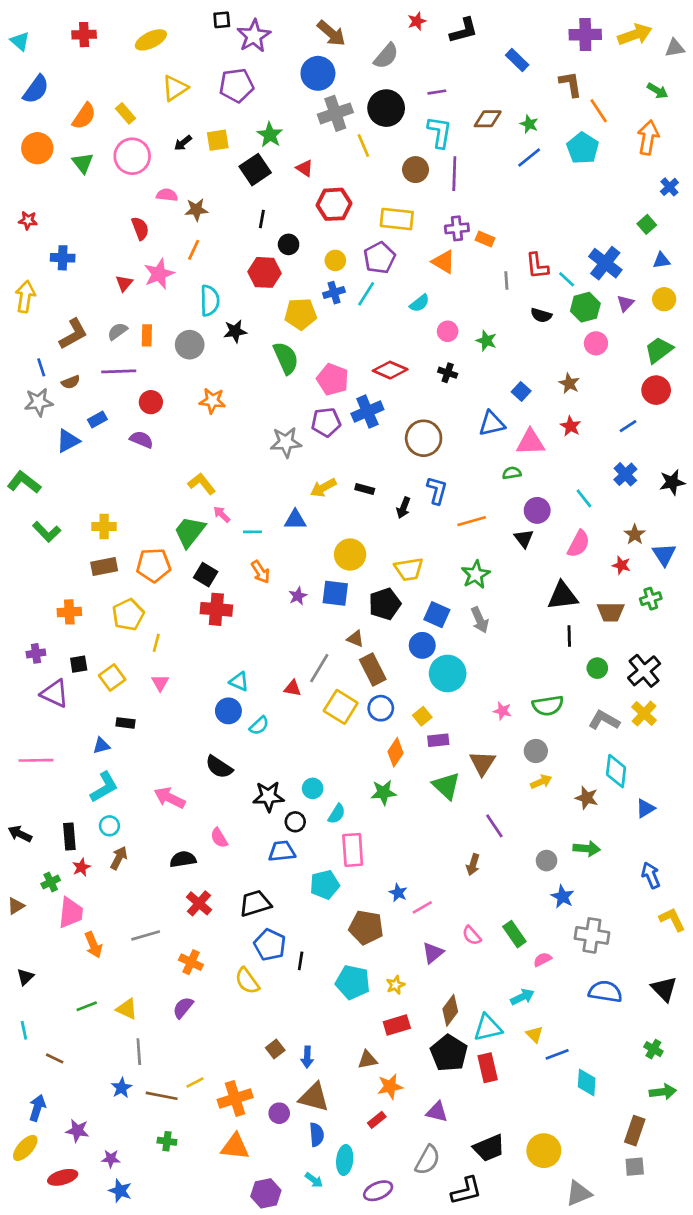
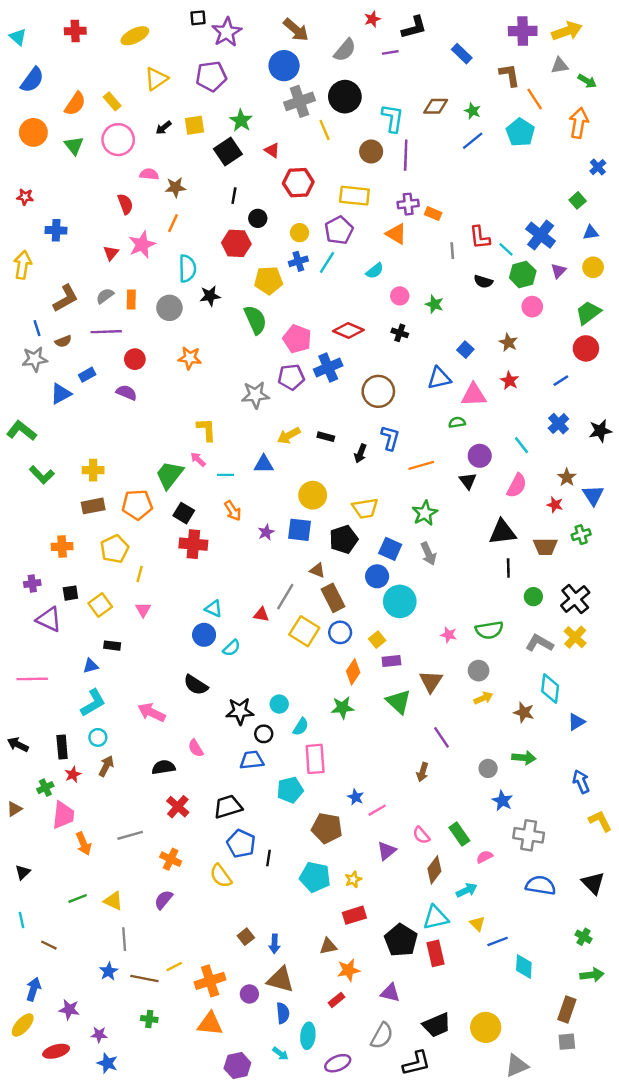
gray triangle: (675, 48) -> (560, 66), moved
purple line: (437, 92) -> (390, 52), moved
yellow L-shape: (202, 484) -> (206, 430), moved, turned 35
brown diamond: (450, 1010) -> (434, 870), moved

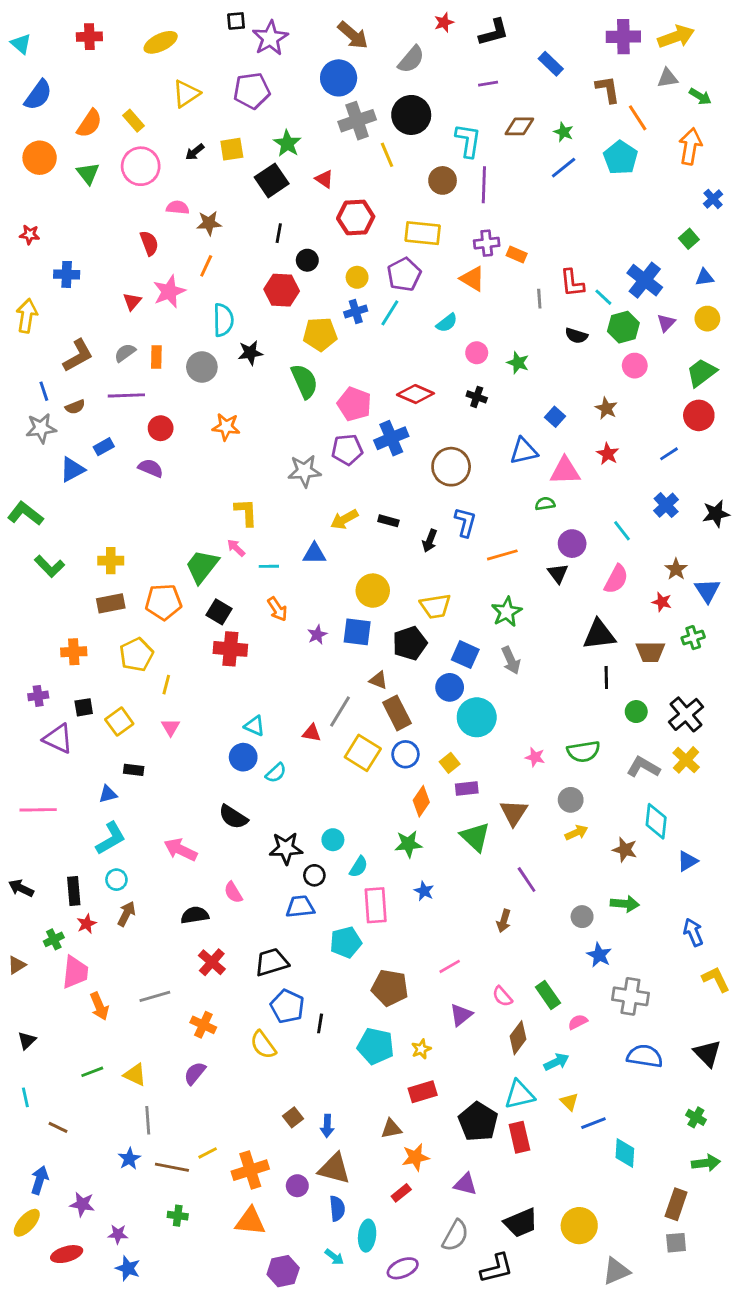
purple line: (390, 52) -> (488, 84), moved
blue star: (356, 797) -> (424, 891), moved

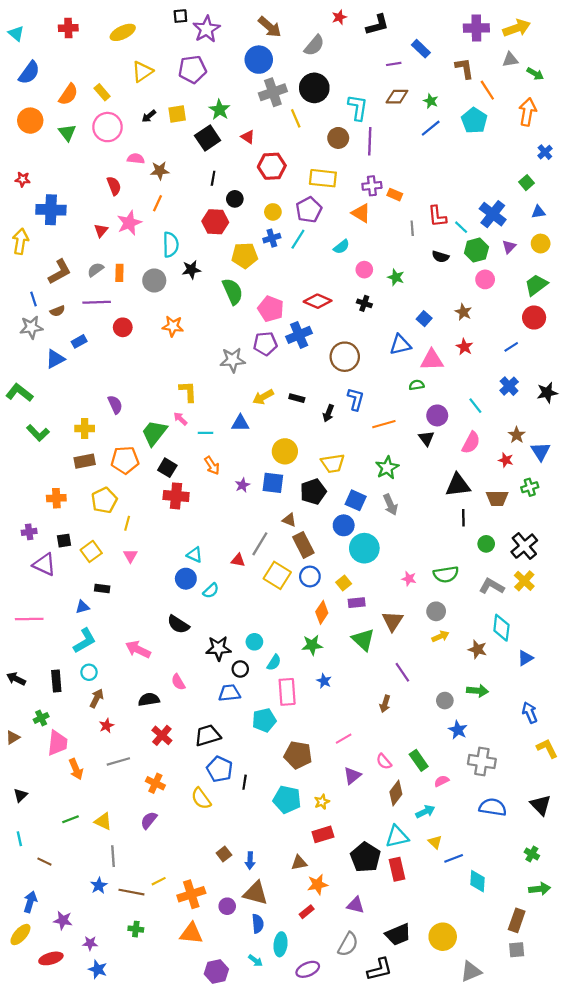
purple line: (488, 84) -> (394, 64), moved
blue cross: (67, 274) -> (51, 210), size x1.5
purple semicircle: (151, 468) -> (115, 405), moved, turned 42
red star: (87, 924) -> (106, 726), moved

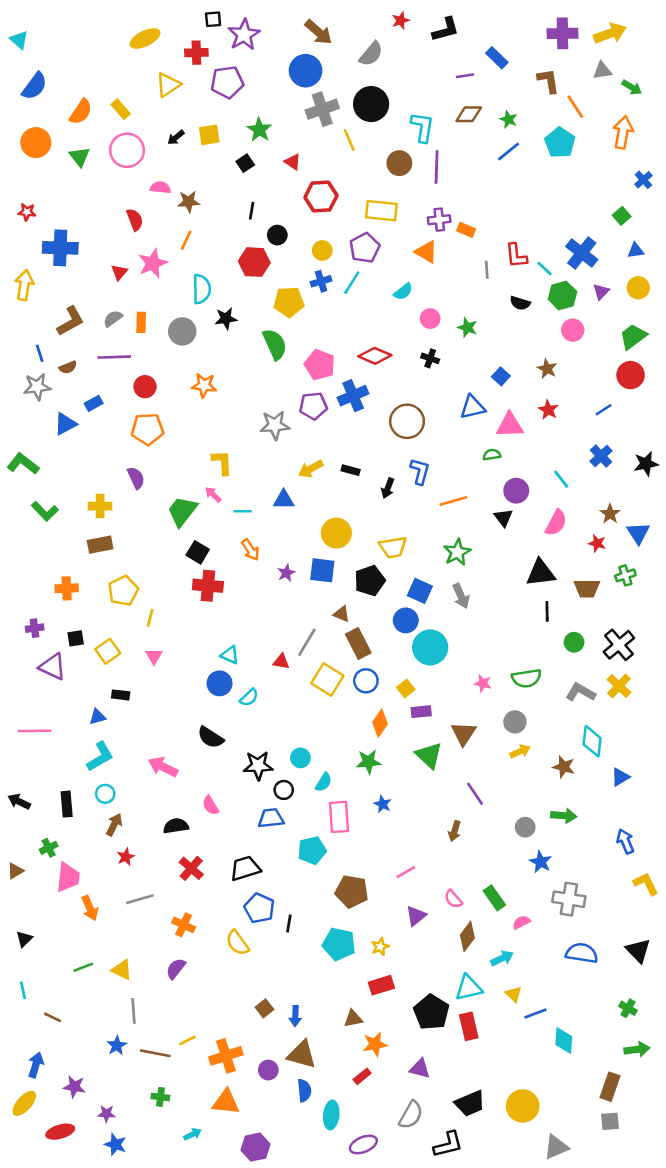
red cross: (68, 28) -> (196, 53), moved
black square: (208, 138) -> (245, 163), size x0.6
orange pentagon: (125, 460) -> (148, 429), moved
cyan arrow: (255, 961) -> (193, 1134), moved, turned -64

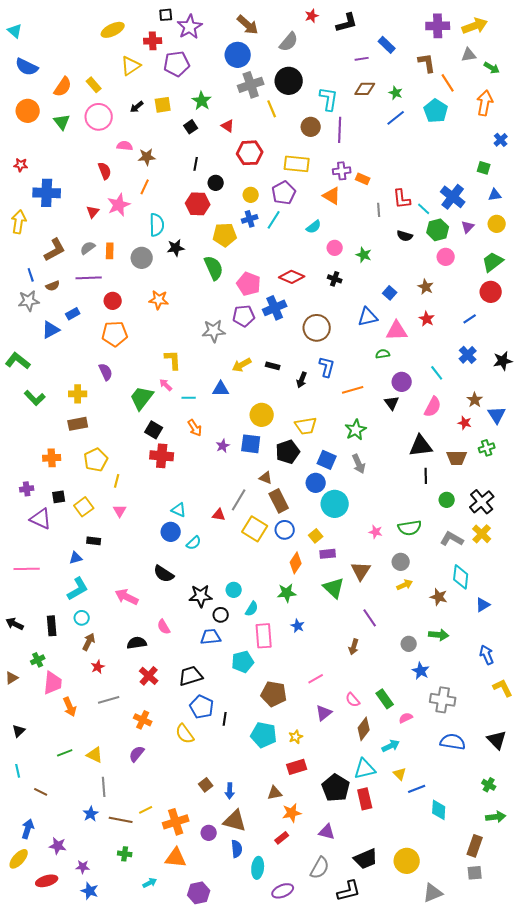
blue semicircle: (35, 86) -> (27, 67), turned 80
green square: (622, 216) -> (484, 168), turned -32

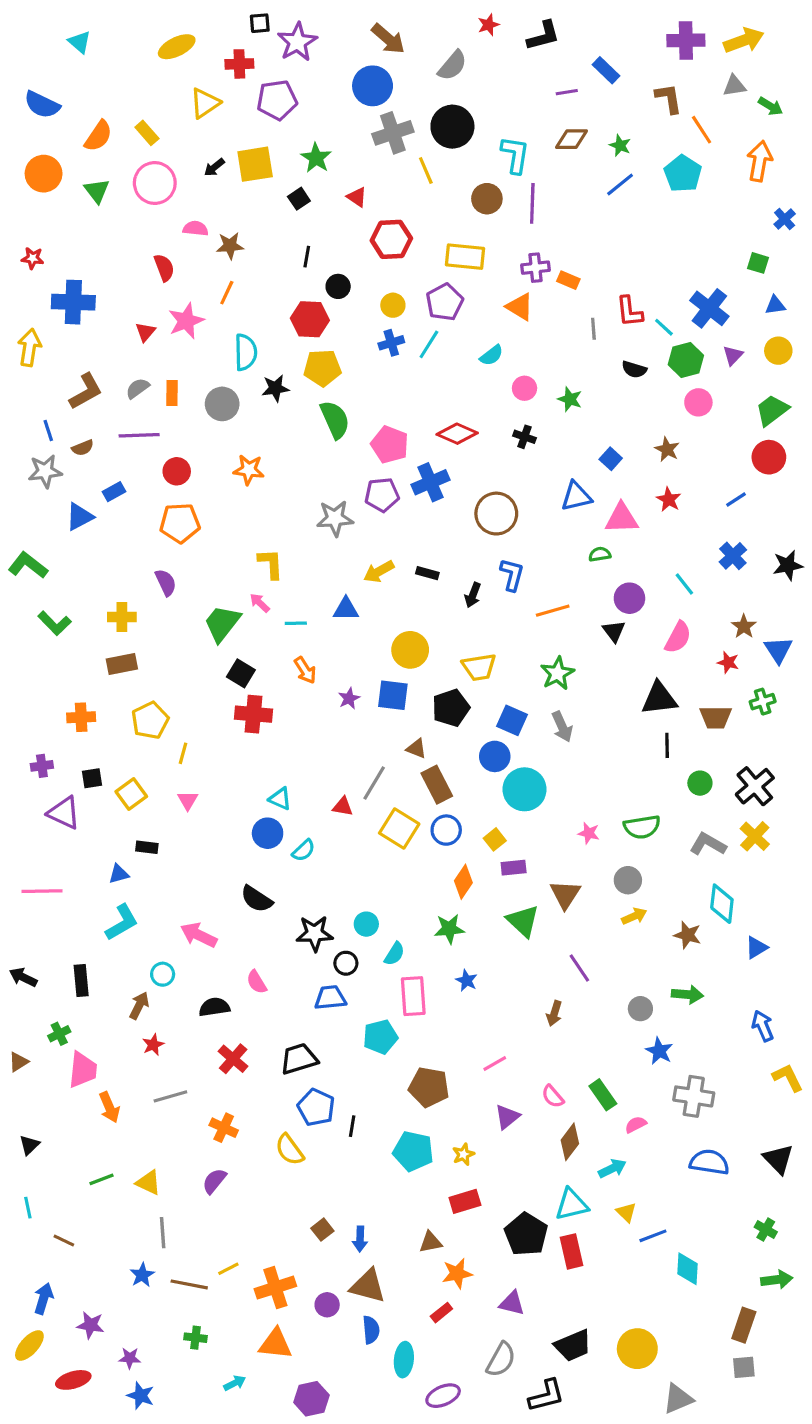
cyan triangle: (15, 31) -> (80, 42), moved
yellow square: (163, 105) -> (255, 164), size x1.4
yellow pentagon: (225, 235) -> (322, 368), moved
cyan circle: (82, 618) -> (163, 974), moved

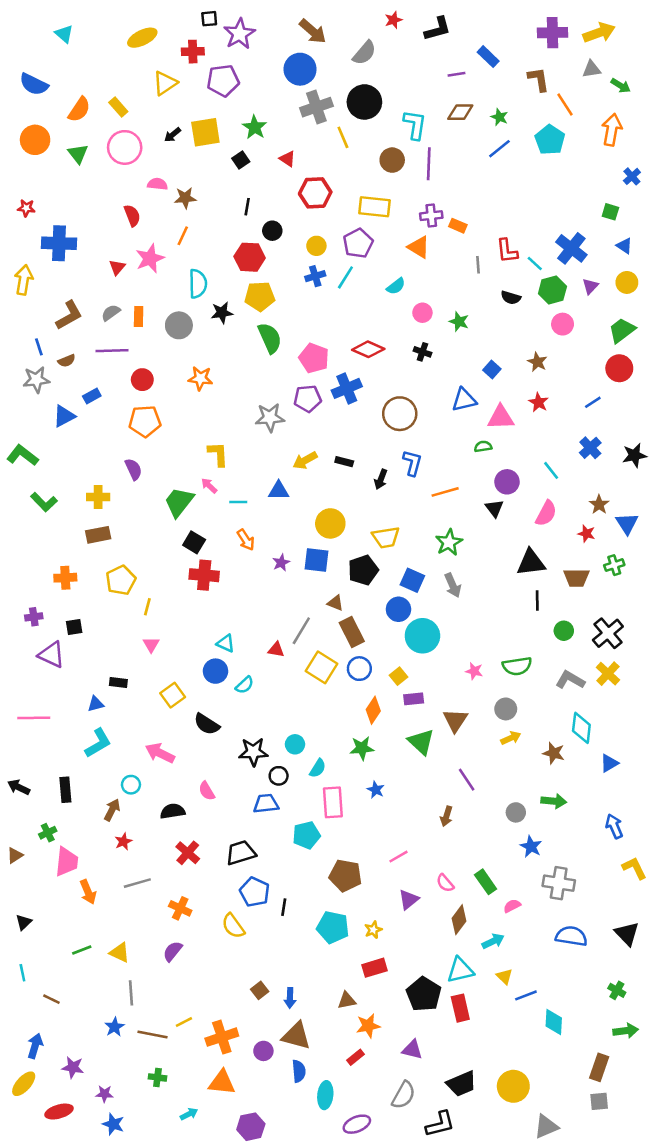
blue triangle: (775, 305) -> (624, 246), turned 42
yellow square: (131, 794) -> (173, 695), moved

